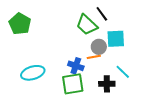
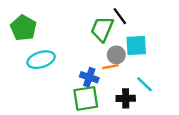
green trapezoid: (87, 25) -> (102, 29), turned 70
cyan ellipse: (33, 73) -> (41, 60), moved

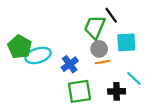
green pentagon: (23, 28) -> (20, 47), moved
gray circle: (116, 55) -> (99, 49), moved
blue cross: (89, 77) -> (70, 64), moved, turned 35

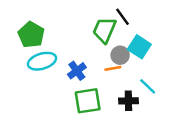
cyan square: (126, 42) -> (139, 47), turned 36
green pentagon: (20, 47) -> (31, 35), moved
gray circle: (99, 49) -> (120, 55), moved

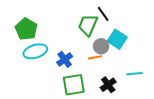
cyan line: (148, 86) -> (134, 74), moved, turned -49
black cross: (128, 101) -> (108, 85), turned -35

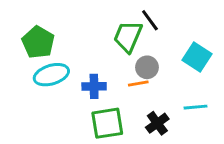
cyan square: (117, 39) -> (197, 57), moved
blue cross: (65, 59) -> (94, 86), turned 35

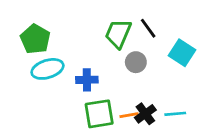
black line: (150, 20) -> (148, 28), moved
orange line: (138, 83) -> (129, 115), moved
cyan line: (196, 107) -> (175, 114), moved

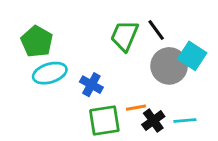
gray circle: (136, 62) -> (169, 66), moved, size x1.6
blue cross: (87, 80) -> (91, 85), turned 30
orange line: (129, 115) -> (136, 108), moved

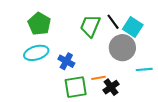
green pentagon: (37, 41) -> (39, 24), moved
cyan square: (192, 56) -> (133, 27), moved
cyan line: (185, 121) -> (144, 69), moved

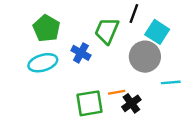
black line: (113, 22) -> (134, 14), moved, turned 56
blue cross: (66, 61) -> (81, 53), moved

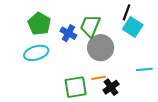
black line: (134, 14) -> (127, 12), moved
blue cross: (81, 53) -> (68, 33), moved
gray circle: (145, 57) -> (101, 48), moved

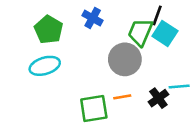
green trapezoid: (90, 26) -> (140, 32), moved
blue cross: (68, 33) -> (93, 18), moved
black cross: (111, 87) -> (158, 98), moved

